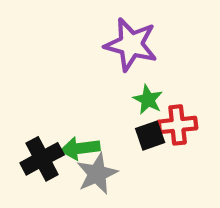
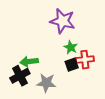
green arrow: (80, 148) -> (29, 62), moved
gray star: (97, 174) -> (46, 83), turned 30

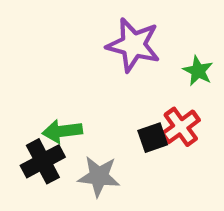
green star: (71, 47) -> (198, 71), moved
red cross: (85, 60) -> (181, 127), turned -30

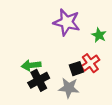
black cross: (43, 161) -> (39, 80), moved
gray star: (99, 176) -> (69, 88), moved

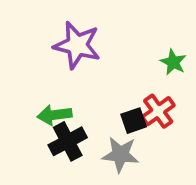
purple star: (67, 22) -> (77, 45), moved

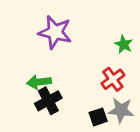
black square: (134, 121) -> (98, 117), moved
gray star: (120, 154) -> (121, 110), moved

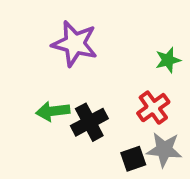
green star: (124, 44) -> (168, 60), turned 30
black cross: (48, 101) -> (89, 122), moved

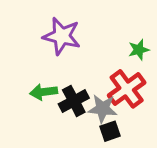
red cross: (153, 108) -> (127, 89), size x1.4
gray star: (164, 150) -> (102, 109), moved

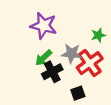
green arrow: (44, 92) -> (44, 58), moved, turned -36
gray star: (102, 109) -> (71, 53), moved

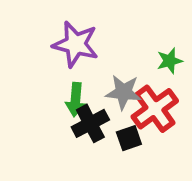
green arrow: (44, 58) -> (76, 100), turned -42
black square: (78, 93) -> (129, 138), moved

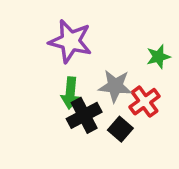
red cross: (155, 109) -> (145, 102), size x0.7
black square: (129, 138) -> (120, 129), turned -30

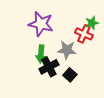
green star: (158, 57) -> (92, 23), moved
red cross: (145, 102) -> (84, 34), moved, turned -30

